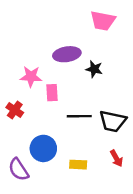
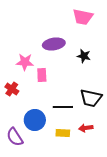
black star: (94, 69) -> (84, 56), moved
black line: (79, 116) -> (63, 107), moved
red arrow: (116, 158) -> (86, 128), moved, turned 112

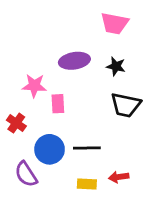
black star: (84, 56) -> (116, 66), moved
black trapezoid: (91, 98) -> (126, 105), moved
blue circle: (35, 120) -> (50, 149), moved
purple semicircle: (15, 137) -> (26, 174), moved

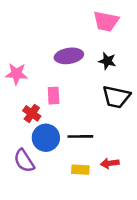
pink star: (34, 86) -> (16, 74), moved
red cross: (16, 123) -> (32, 113), moved

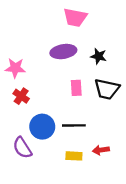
pink trapezoid: (106, 21) -> (75, 17), moved
pink rectangle: (54, 96) -> (76, 88), moved
red cross: (32, 113) -> (21, 96), moved

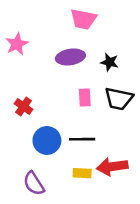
pink star: (15, 68) -> (17, 44), moved, turned -30
purple semicircle: (22, 148) -> (34, 184), moved
red arrow: (101, 150) -> (112, 167), size x1.6

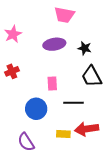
pink rectangle: (85, 97) -> (52, 84), moved
black trapezoid: (119, 99) -> (92, 76), turned 50
red cross: (23, 107) -> (12, 71), moved, turned 32
black line: (82, 139) -> (73, 103), moved

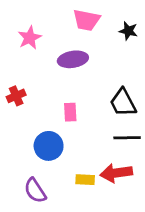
pink star: (13, 34) -> (30, 38), moved
black star: (85, 48) -> (128, 31), moved
black line: (73, 103) -> (127, 138), moved

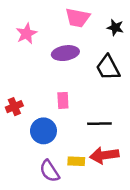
red cross: (16, 96) -> (14, 107), moved
black trapezoid: (123, 103) -> (108, 68), moved
black line: (127, 138) -> (99, 124), moved
purple semicircle: (35, 191) -> (50, 171), moved

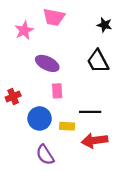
pink trapezoid: (78, 18) -> (54, 17), moved
purple ellipse: (65, 53) -> (47, 63), moved, turned 35
yellow rectangle: (76, 161) -> (67, 126), moved

